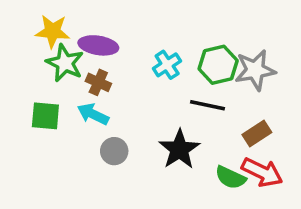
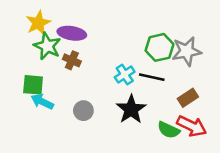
yellow star: (53, 31) -> (38, 23), turned -30
cyan cross: (167, 65) -> (125, 75), moved
cyan arrow: (93, 114) -> (42, 102), moved

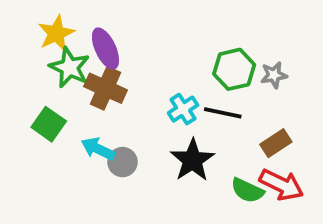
purple ellipse: (72, 33) -> (105, 49), turned 56
gray star: (187, 51) -> (274, 75), size x0.6
brown cross: (72, 60) -> (105, 88), size x1.5
green square: (33, 85) -> (49, 124), turned 30
cyan arrow: (42, 102) -> (98, 149), moved

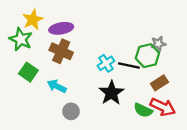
purple ellipse: (105, 49) -> (61, 28), turned -75
green star: (70, 67) -> (21, 39), moved
green hexagon: (234, 69) -> (147, 56), moved
gray circle: (123, 162) -> (71, 111), moved

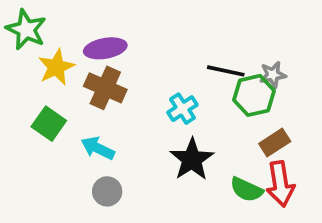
yellow star: (33, 20) -> (56, 67), moved
green star: (21, 39) -> (26, 30), moved
black line: (129, 65) -> (226, 71), moved
red arrow: (163, 107) -> (280, 184), turned 55
gray circle: (71, 111) -> (107, 191), moved

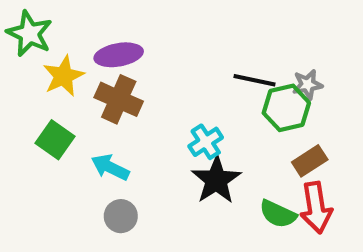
cyan cross: (182, 109) -> (206, 142), moved

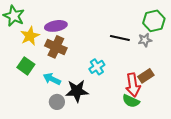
green hexagon: (286, 108) -> (154, 21), moved
black star: (216, 180) -> (77, 91), moved, turned 30
red arrow: (316, 208) -> (133, 85), moved

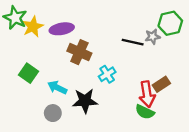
yellow star: (30, 36) -> (33, 27), moved
gray star: (145, 40) -> (153, 37), moved
brown cross: (56, 47) -> (79, 52), moved
gray circle: (57, 102) -> (53, 113), moved

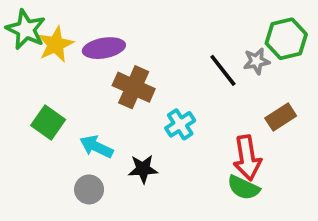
black line: (133, 42) -> (223, 70), turned 40
brown rectangle: (161, 84) -> (281, 117), moved
black star: (85, 101) -> (143, 169), size x0.7

